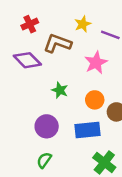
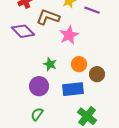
pink star: (96, 63) -> (69, 35), moved
green star: (60, 90) -> (50, 64), moved

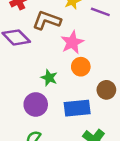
orange circle: (79, 64) -> (81, 67), moved

